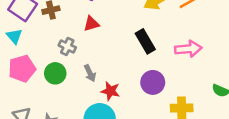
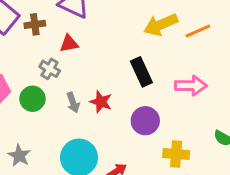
red triangle: (91, 24) -> (69, 43), moved
red star: (110, 91) -> (101, 102), moved

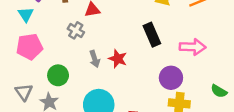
green circle: (32, 99) -> (58, 75), moved
purple circle: (145, 121) -> (171, 78), moved

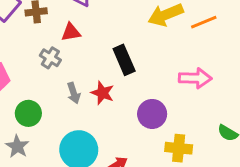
black rectangle: (152, 35) -> (124, 60), moved
purple circle: (171, 78) -> (152, 114), moved

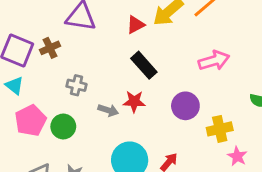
red triangle: (71, 32) -> (136, 25), moved
gray arrow: (74, 93) -> (108, 110), turned -36
green circle: (28, 113) -> (63, 126), moved

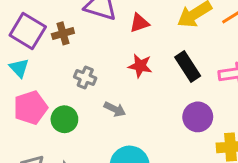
red triangle: (136, 25) -> (139, 23), moved
black rectangle: (144, 65) -> (188, 67), moved
red star: (134, 102) -> (140, 66), moved

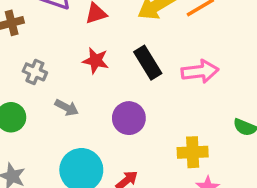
purple circle: (198, 117) -> (129, 118), moved

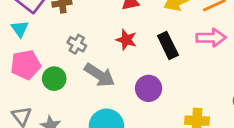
pink arrow: (200, 71) -> (211, 38), moved
gray arrow: (67, 108) -> (99, 75), size x1.6

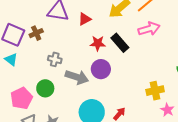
red star: (126, 40) -> (98, 43), moved
pink pentagon: (26, 65) -> (22, 98), moved
purple circle: (149, 88) -> (101, 69), moved

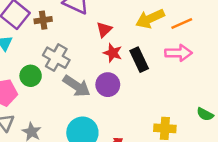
red triangle: (85, 19) -> (104, 30), moved, turned -32
gray cross: (55, 59) -> (56, 58), size x1.5
green circle: (45, 88) -> (31, 76), moved

